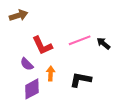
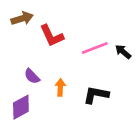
red L-shape: (42, 45) -> (52, 36), moved
purple diamond: (32, 89) -> (21, 107), moved

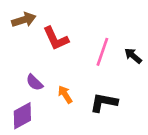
pink line: (95, 48) -> (102, 52), turned -50
orange arrow: (60, 87) -> (65, 94), turned -35

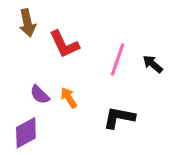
brown arrow: (24, 20) -> (27, 23), turned 95
orange arrow: (65, 94) -> (69, 98), moved

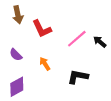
pink line: (118, 60) -> (77, 39), turned 30
purple semicircle: (40, 95) -> (16, 55), moved

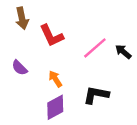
purple diamond: (17, 87) -> (55, 107), moved

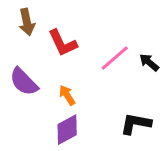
purple semicircle: (20, 68) -> (24, 82), size x1.5
black L-shape: (96, 95) -> (136, 124), moved

